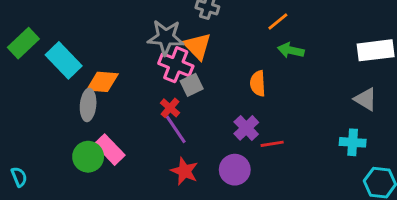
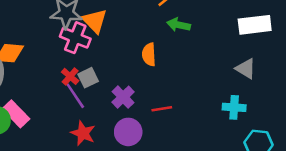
gray square: (192, 85) -> (88, 78), moved
purple cross: (246, 128) -> (123, 97), moved

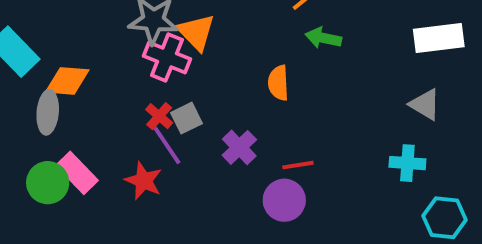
purple circle: (128, 132) -> (284, 200), moved
red star: (83, 133) -> (143, 181), moved

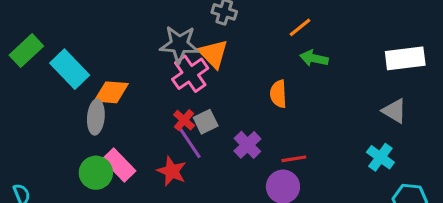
pink cross: (167, 57) -> (190, 74), turned 33
cyan cross: (407, 163) -> (380, 157), turned 32

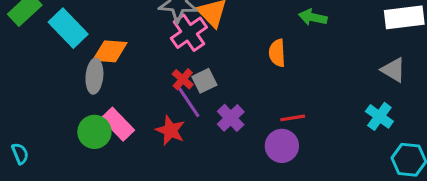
purple cross: (247, 145) -> (231, 118), moved

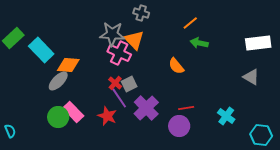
pink cross: (189, 33) -> (119, 53), turned -30
orange semicircle: (277, 53) -> (176, 66), turned -36
gray ellipse: (94, 76) -> (58, 81), turned 40
cyan cross: (379, 116) -> (226, 116), moved
purple cross: (231, 118) -> (146, 108), size x1.4

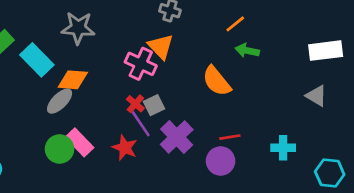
gray star: (112, 34) -> (78, 28), moved
orange semicircle: (176, 66) -> (217, 81), size x1.4
cyan cross: (226, 116) -> (283, 148), turned -36

